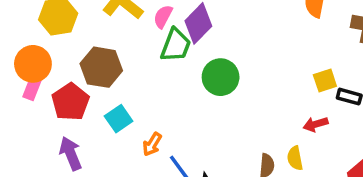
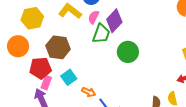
pink rectangle: (32, 88) -> (46, 83), moved
red pentagon: (70, 102) -> (40, 68), turned 30
orange arrow: (152, 144) -> (89, 92), turned -96

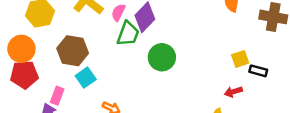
red pentagon: (40, 68) -> (24, 75), moved
cyan square: (69, 77) -> (86, 78), moved

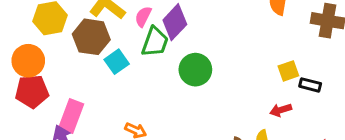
brown hexagon: (73, 51) -> (91, 37), moved
cyan square: (86, 78) -> (117, 62), moved
pink rectangle: (57, 96) -> (71, 116), size x1.5

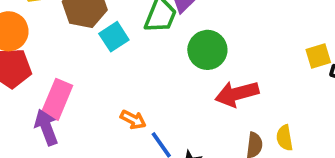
red arrow: (281, 110) -> (237, 94), moved, size x1.6

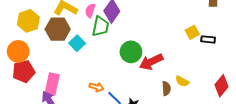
green circle: (207, 50) -> (131, 52), moved
yellow semicircle: (285, 138) -> (182, 81), turned -40

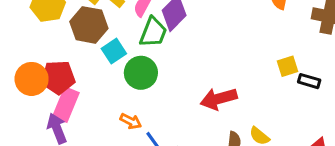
orange circle: (18, 51) -> (32, 79), moved
green circle: (131, 52) -> (141, 73), moved
red pentagon: (24, 72) -> (58, 77), moved

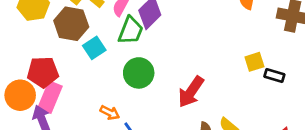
green circle: (141, 73) -> (139, 73), moved
orange circle: (32, 79) -> (20, 95), moved
red arrow: (219, 99) -> (191, 92), turned -40

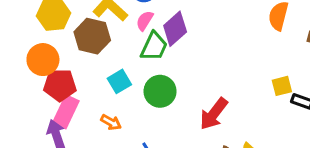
cyan square: (94, 48) -> (119, 81), moved
orange circle: (20, 95) -> (43, 60), moved
orange arrow: (110, 113) -> (111, 122), moved

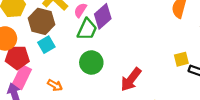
cyan square: (119, 81) -> (46, 45), moved

